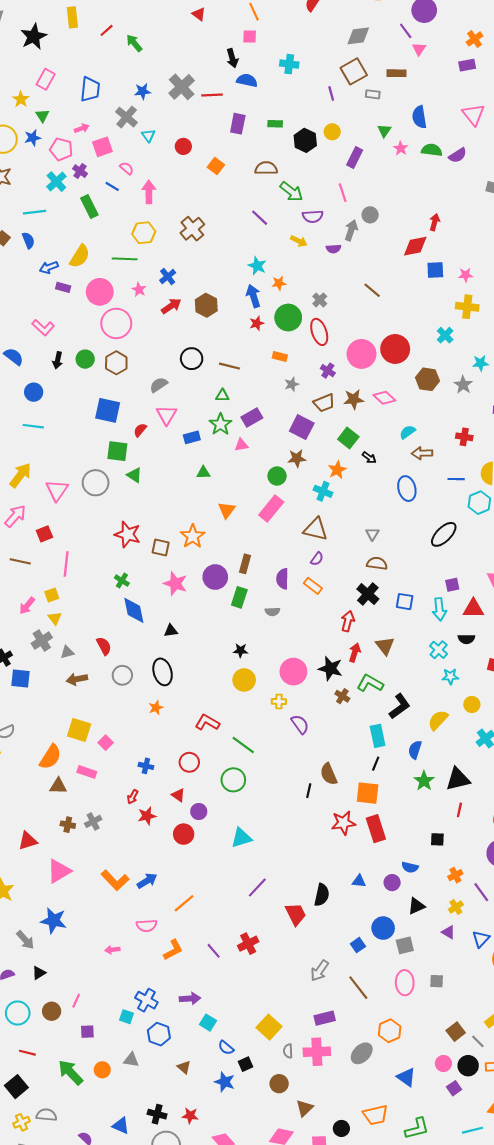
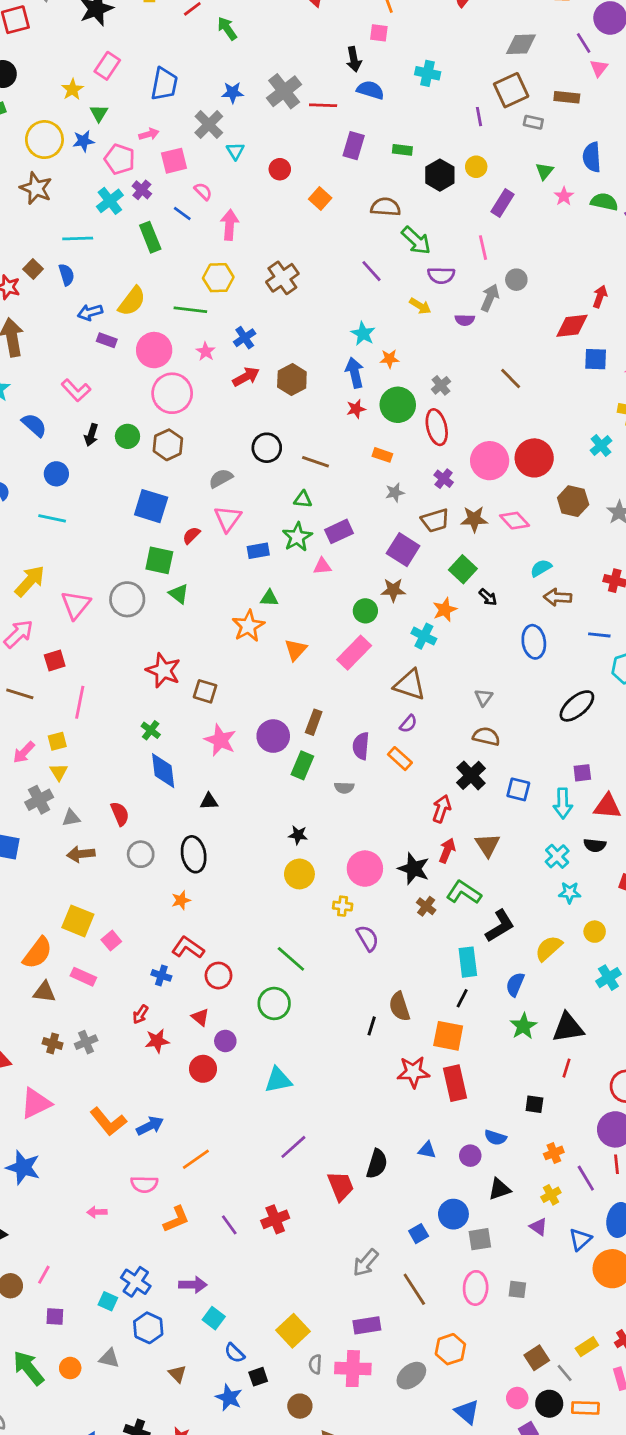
orange star: (193, 536) -> (248, 626), moved
red L-shape: (207, 722) -> (188, 948), moved

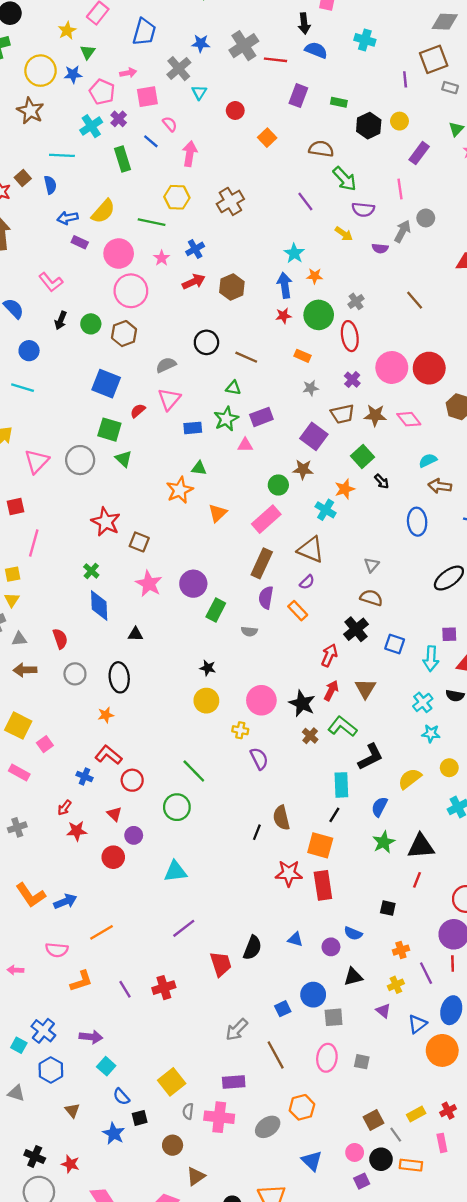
brown rectangle: (314, 722) -> (262, 563), moved, size x1.4

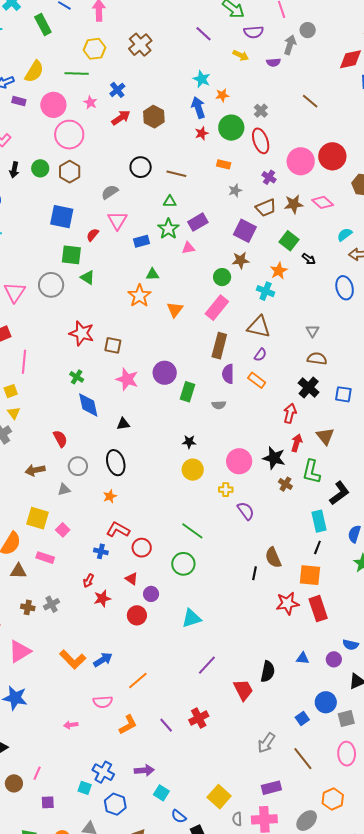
gray triangle: (19, 639) -> (64, 490), moved
green L-shape: (342, 727) -> (311, 472), turned -105

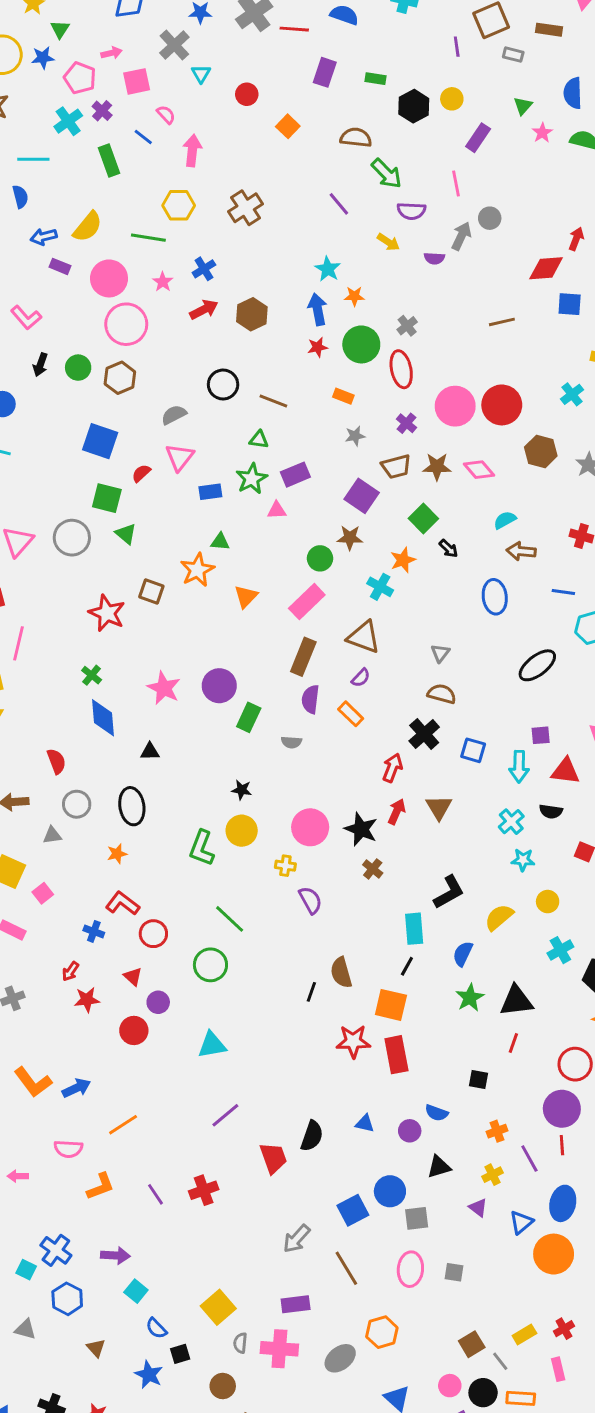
brown line: (310, 101) -> (502, 322), moved, turned -60
brown square: (113, 345) -> (151, 592), moved
green L-shape: (311, 472) -> (202, 848), moved
blue square: (302, 719) -> (353, 1210), size x1.5

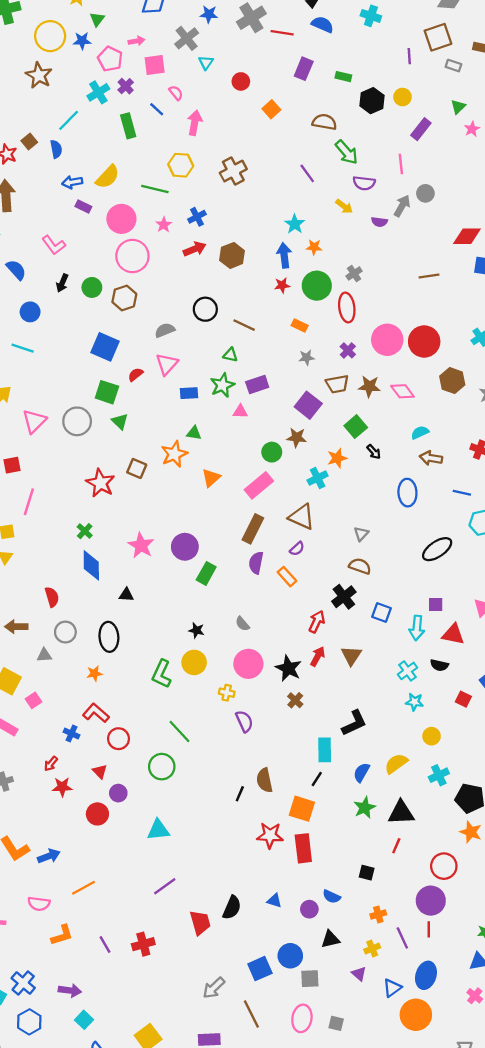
cyan line: (33, 159) -> (69, 120), turned -50
cyan cross: (380, 587) -> (318, 478), turned 30
gray semicircle: (291, 742) -> (242, 624), moved, turned 42
yellow semicircle: (499, 917) -> (396, 764), moved

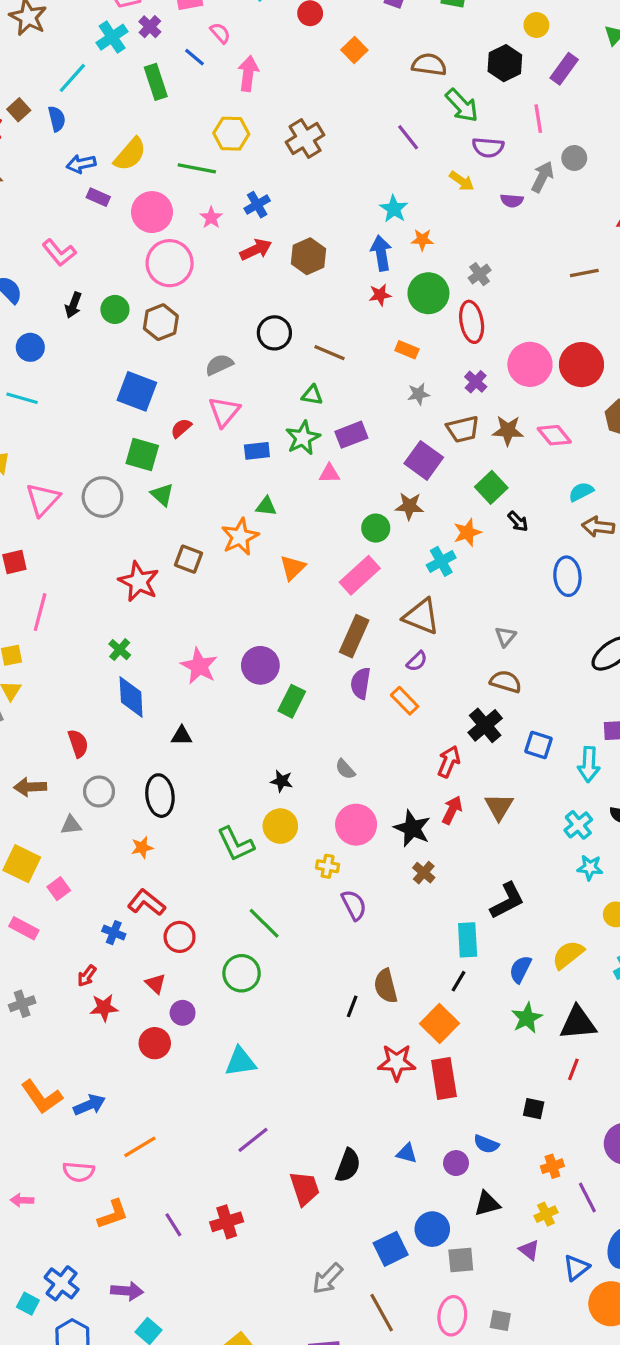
black hexagon: (372, 101) -> (505, 63), moved
green L-shape: (162, 674) -> (236, 844), turned -48
orange square: (302, 809) -> (439, 1023), turned 30

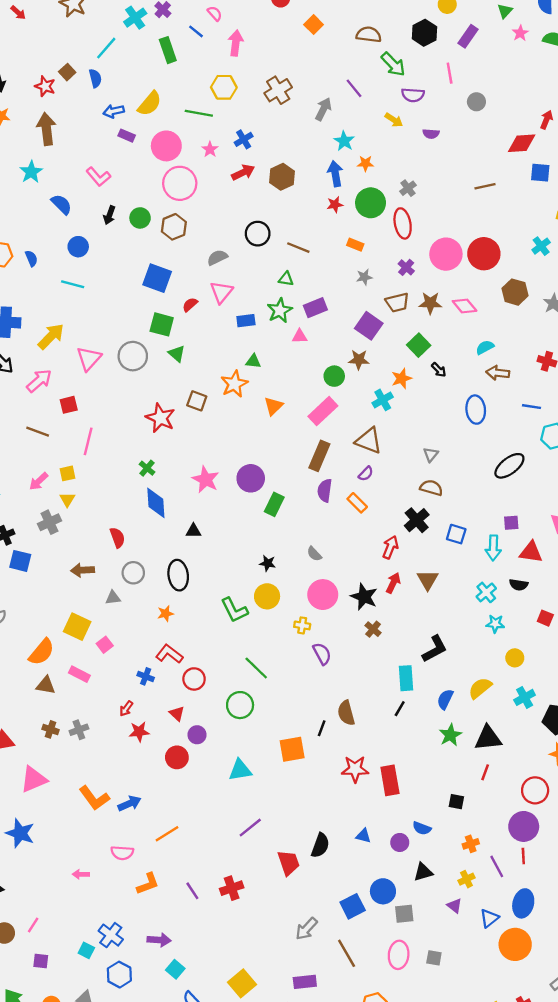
gray arrow: (542, 177) -> (323, 109), moved
orange square: (439, 1023) -> (292, 749), moved, turned 36

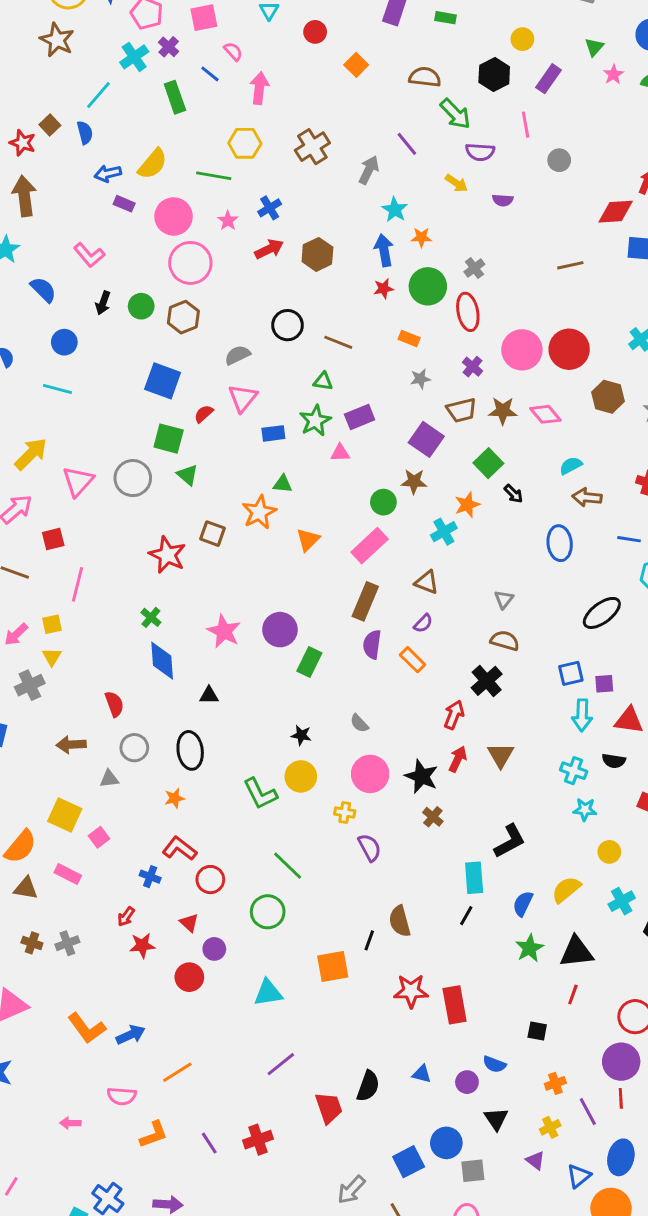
brown triangle: (369, 441) -> (427, 582), size x0.7
blue square: (456, 534) -> (571, 673), moved, turned -30
cyan cross: (486, 592) -> (574, 771), turned -30
black triangle: (423, 872) -> (496, 1119), turned -48

